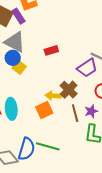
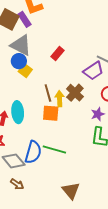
red rectangle: (51, 50) -> (57, 54), turned -32
yellow arrow: (53, 96) -> (60, 99), turned 84
orange square: (44, 110) -> (51, 113), turned 30
brown line: (75, 113) -> (48, 93), moved

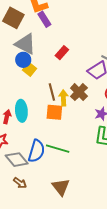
purple rectangle: (24, 19) -> (44, 19), moved
brown triangle: (71, 191) -> (61, 187), moved

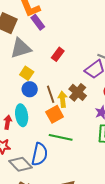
gray triangle: (25, 44) -> (21, 48), turned -40
blue circle: (23, 60) -> (30, 89), moved
orange square: (54, 112) -> (55, 114), turned -30
green line: (58, 149) -> (61, 137), moved

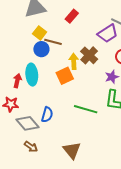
brown line: (51, 94) -> (53, 42), moved, turned -60
green line: (61, 137) -> (86, 109), moved
blue semicircle: (40, 154) -> (47, 115), size x0.7

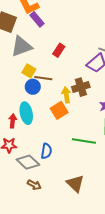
brown cross: (89, 55) -> (81, 87), turned 36

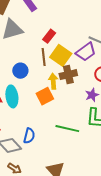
yellow square: (29, 71) -> (61, 55), moved, size x1.5
brown line: (43, 78) -> (44, 57), moved, turned 72

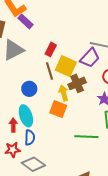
orange square: (45, 96) -> (58, 109), turned -30
blue semicircle: (29, 136) -> (30, 137), moved

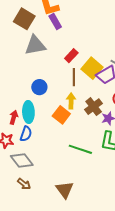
yellow square: (66, 66) -> (92, 68), moved
brown line: (49, 71) -> (74, 77), moved
brown cross: (77, 83) -> (94, 107), moved, turned -30

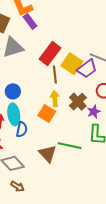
red rectangle: (71, 56) -> (50, 54), size x1.6
blue circle: (39, 87) -> (13, 91), moved
blue semicircle: (26, 134) -> (22, 129), moved
brown triangle: (65, 190) -> (48, 154), moved

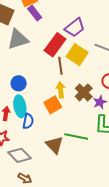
purple trapezoid: (87, 69) -> (75, 28), moved
orange square: (47, 114) -> (53, 105), turned 30

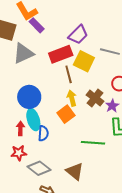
red rectangle: (55, 45) -> (61, 54), turned 40
blue circle: (19, 83) -> (29, 97), size x1.5
brown triangle: (54, 145) -> (75, 171), moved

